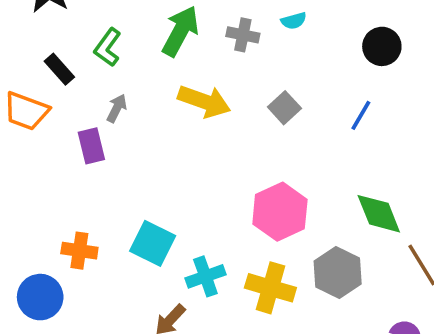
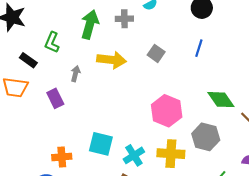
gray arrow: (117, 108) -> (75, 74), moved

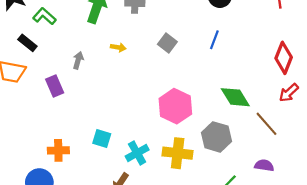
green L-shape: (52, 42) -> (44, 16), moved, turned 105
yellow arrow: (112, 60) -> (118, 47), size x0.5
cyan square: (101, 144) -> (102, 138), size x0.7

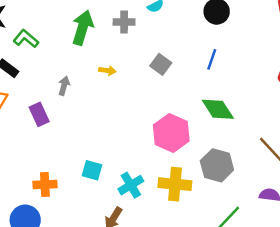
green diamond: (235, 97) -> (218, 109), moved

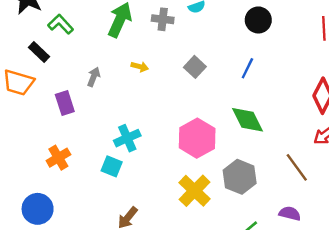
yellow cross: (175, 184) -> (195, 191), turned 32
orange cross: (45, 185) -> (58, 158), moved, turned -35
cyan cross: (131, 185) -> (127, 138), moved

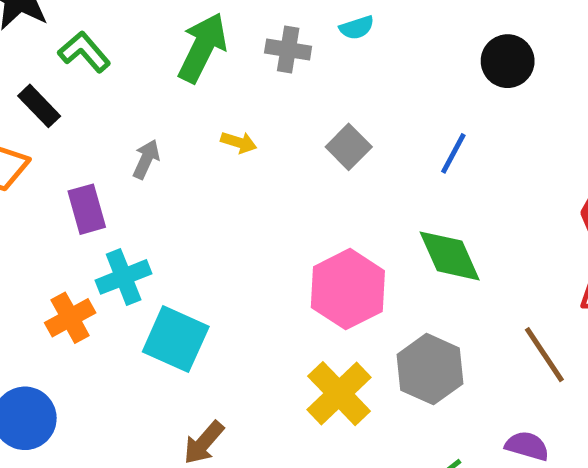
black circle: (258, 20) -> (508, 61), moved
cyan cross: (127, 138) -> (124, 277), moved
cyan square: (112, 166) -> (176, 339), size x1.5

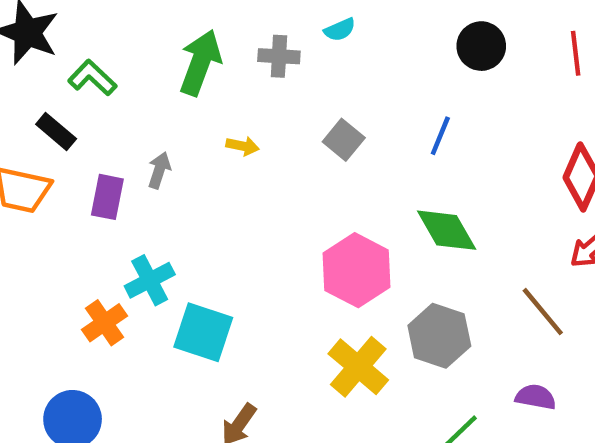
purple rectangle: (87, 209) -> (107, 197), moved, turned 33

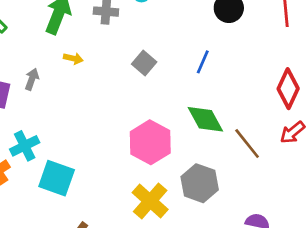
yellow arrow: (243, 146) -> (73, 58), moved
brown line: (543, 312) -> (247, 143), moved

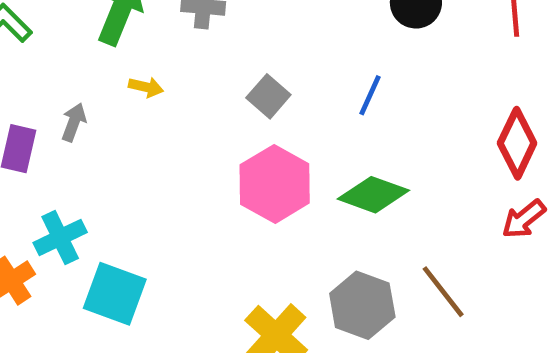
green diamond: (205, 119) -> (373, 195), turned -42
pink hexagon: (150, 142) -> (275, 184), moved
brown line: (247, 143) -> (443, 292), moved

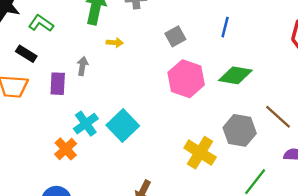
gray square: (268, 96) -> (175, 36), turned 30
cyan square: (115, 294) -> (123, 126), moved, turned 36

